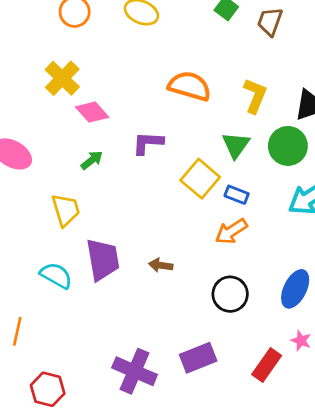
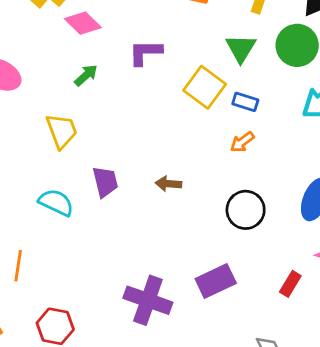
orange arrow: (231, 231) -> (242, 142), size x0.7
purple trapezoid: (103, 259) -> (105, 182), size x0.7
red rectangle: (267, 365) -> (290, 284), size x0.7

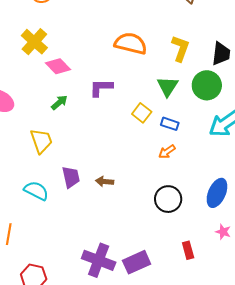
yellow square: (205, 87) -> (142, 113), size x0.7
brown arrow: (168, 184) -> (105, 182), moved
purple rectangle: (216, 281) -> (137, 262), moved
red rectangle: (290, 284) -> (188, 250), moved, turned -48

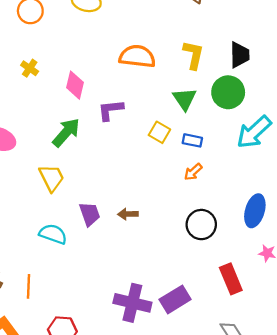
yellow cross: (34, 42) -> (30, 68), size x0.6
pink diamond: (58, 66) -> (75, 85), moved, turned 65
green arrow: (59, 103) -> (66, 132), size x1.6
red rectangle: (188, 250) -> (231, 279), size x1.5

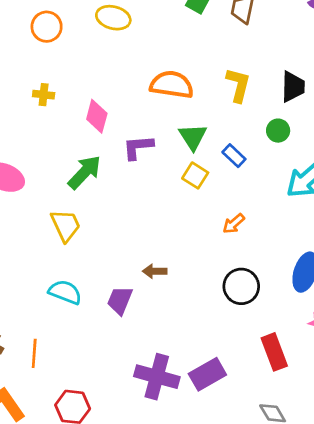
yellow cross: (30, 68) -> (44, 95), turned -30
green circle: (228, 92) -> (278, 131), size x0.6
green triangle: (184, 99) -> (193, 137), moved
blue rectangle: (192, 140) -> (234, 156), moved, turned 30
purple trapezoid: (90, 214) -> (120, 300), moved, turned -140

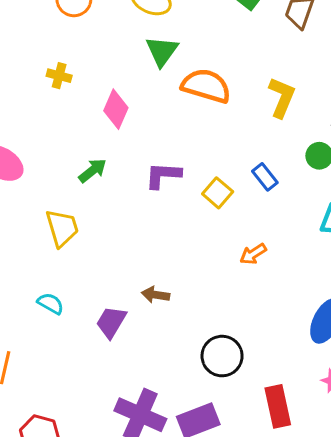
green triangle: (193, 137) -> (162, 51), moved
purple L-shape: (138, 147) -> (163, 175), moved
green arrow: (84, 172) -> (93, 171), size x0.7
black circle: (241, 286) -> (222, 356), moved
cyan semicircle: (65, 292) -> (51, 303), size x0.7

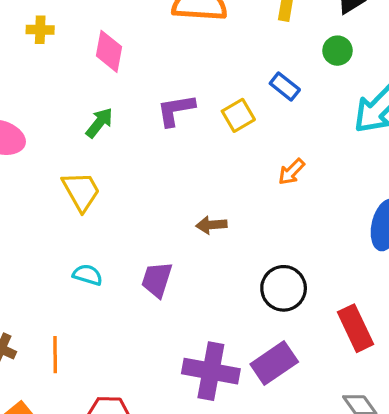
yellow square: (218, 193) -> (238, 115), turned 32
brown arrow: (156, 295) -> (211, 225), moved

